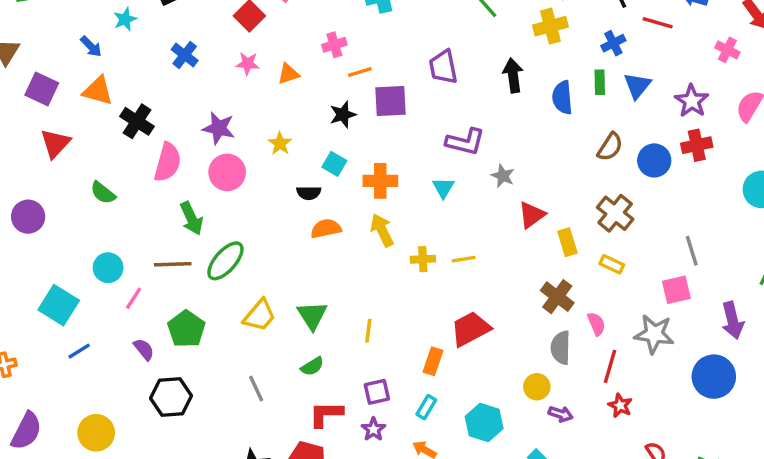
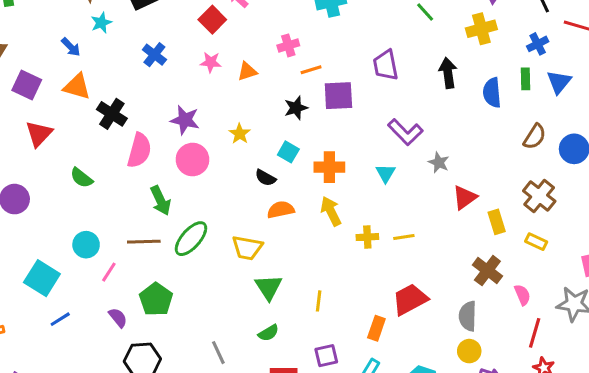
purple L-shape: (465, 142) -> (405, 132), turned 32
black semicircle: (309, 193) -> (265, 178), turned 30
yellow trapezoid: (259, 315) -> (247, 248), moved, turned 60
gray semicircle: (561, 348) -> (468, 316), moved

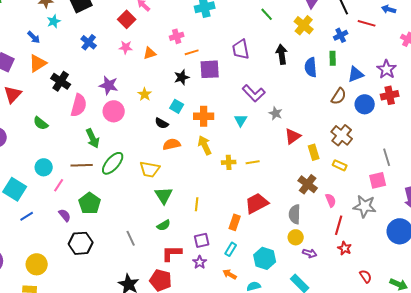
yellow cross: (481, 29) -> (304, 25), turned -36
blue triangle: (559, 82) -> (356, 74), moved, turned 30
orange triangle: (77, 87) -> (38, 63), turned -48

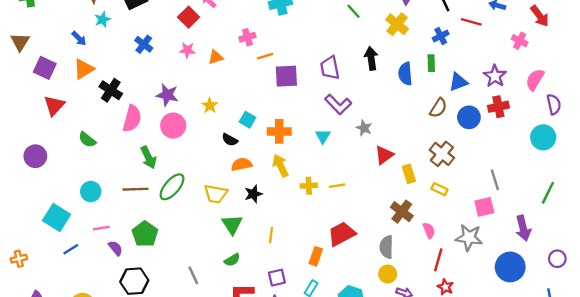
purple trapezoid: (241, 49) -> (330, 68), moved
black star: (182, 77) -> (253, 194), moved
pink line: (59, 185) -> (101, 228), moved, turned 48

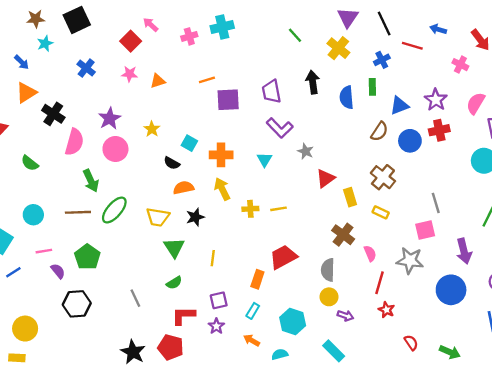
pink cross: (247, 37) -> (189, 36), moved
purple star: (167, 95) -> (110, 119), turned 30

